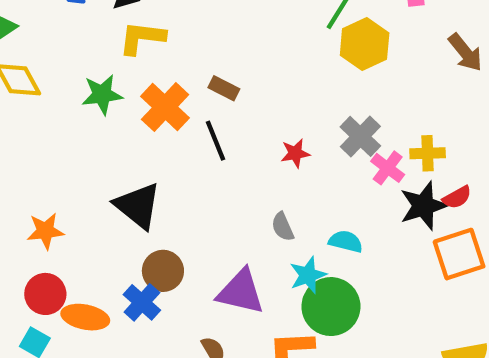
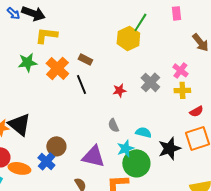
yellow hexagon: (365, 44) -> (128, 38), moved
pink cross: (388, 168) -> (180, 70), moved
black triangle: (138, 206) -> (19, 124), moved
black star: (423, 206) -> (169, 148), moved

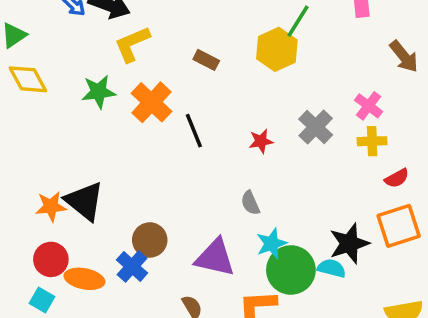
yellow L-shape: (46, 35) -> (132, 44), turned -30
brown rectangle: (85, 59) -> (206, 60), moved
cyan semicircle: (143, 132) -> (332, 268), moved

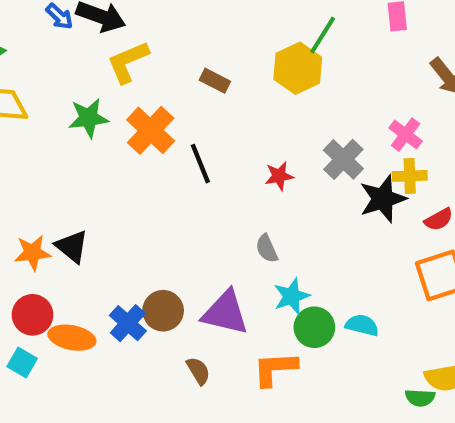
black triangle: (84, 201) -> (72, 246), size x0.7
brown circle: (150, 240) -> (163, 311), moved
black star: (349, 244) -> (383, 199), moved
green circle: (291, 270) -> (314, 327), size x0.7

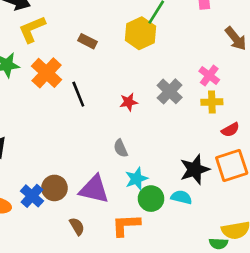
black star: (383, 199) -> (195, 169), moved

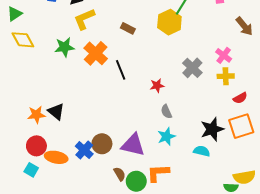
red star: (129, 102) -> (157, 86), moved
gray semicircle: (121, 148) -> (166, 112), moved
green circle: (151, 199) -> (136, 181), moved

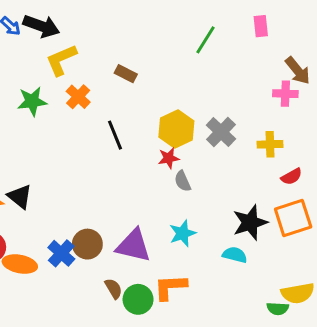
yellow hexagon: (169, 22) -> (176, 129), moved
orange cross: (96, 53) -> (78, 97), moved, size x0.7
pink cross: (224, 55) -> (285, 94), moved, turned -35
gray semicircle: (166, 112) -> (183, 181), moved

